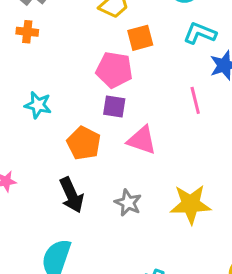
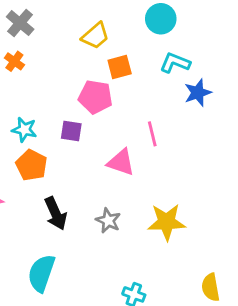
orange cross: (27, 32) -> (14, 61), turned 30
pink line: (195, 100) -> (152, 134), moved
purple square: (114, 107) -> (71, 131), moved
orange pentagon: (84, 143) -> (31, 165), moved

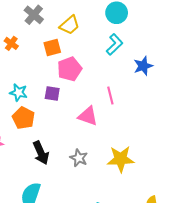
gray cross: (20, 23) -> (34, 15), moved
cyan L-shape: (175, 63) -> (115, 44), moved, turned 115
orange square: (120, 67) -> (52, 48), moved
pink pentagon: (95, 97) -> (70, 69), turned -30

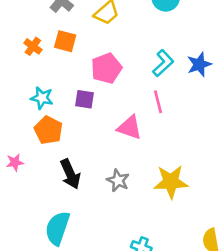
orange cross: (11, 43) -> (33, 46), moved
cyan L-shape: (115, 44) -> (163, 63), moved
orange square: (52, 48) -> (65, 41), moved, turned 30

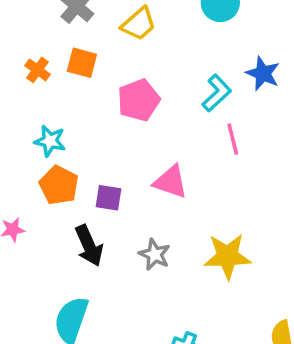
blue star: (199, 64) -> (263, 73), moved, turned -30
purple square: (84, 99) -> (108, 198), moved
pink line: (158, 102) -> (233, 139), moved

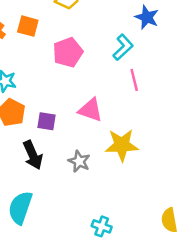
blue star: (263, 73) -> (147, 17), moved
yellow star: (227, 256) -> (122, 145), moved

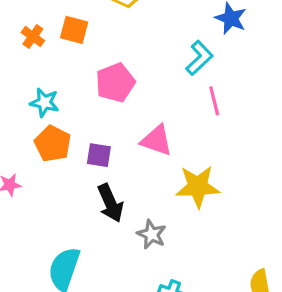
pink pentagon: (68, 52) -> (115, 83), moved
black arrow: (33, 155) -> (110, 203), moved
gray star: (79, 161) -> (152, 234), moved

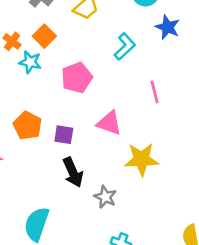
orange square: (74, 30) -> (44, 36), turned 30
cyan L-shape: (199, 58) -> (125, 47), moved
cyan star: (44, 102) -> (30, 62), moved

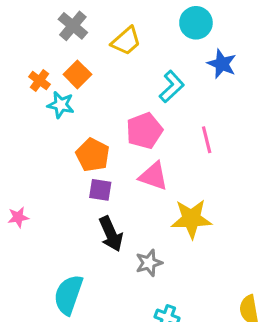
pink pentagon: (77, 78) -> (144, 131), moved
orange pentagon: (28, 126) -> (93, 155), moved
gray star: (105, 197) -> (149, 263), turned 30

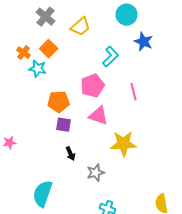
orange pentagon: (93, 155) -> (58, 102), turned -30
black arrow: (111, 234) -> (70, 154), size x0.6

